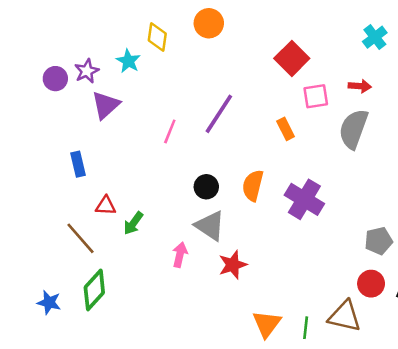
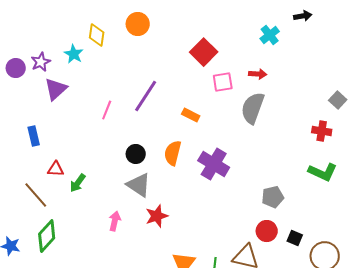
orange rectangle: (286, 129) -> (191, 115), moved, turned -36
pink arrow: (180, 255) -> (115, 221), moved

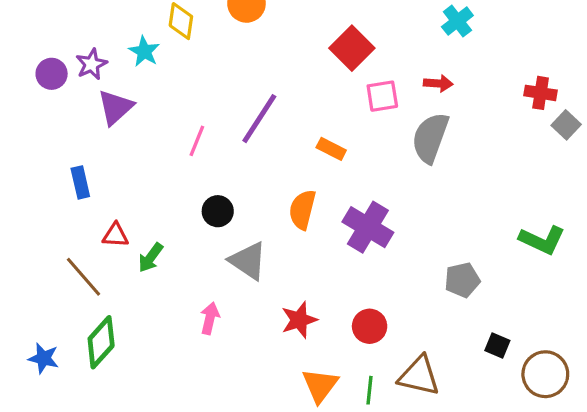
red cross: (322, 131) -> (541, 93), moved
black circle: (136, 154) -> (218, 211), moved
red star: (157, 216) -> (299, 320), moved
red circle: (267, 231) -> (370, 326), moved

